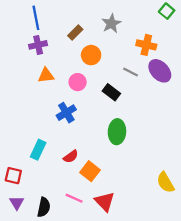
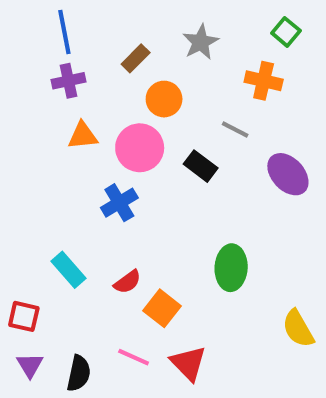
green square: (167, 11) -> (286, 32), moved
purple ellipse: (160, 71) -> (288, 174), moved
pink circle: (78, 82) -> (140, 148), size x1.5
green ellipse: (117, 132) -> (231, 268), moved
cyan rectangle: (38, 150) -> (69, 270), turned -66

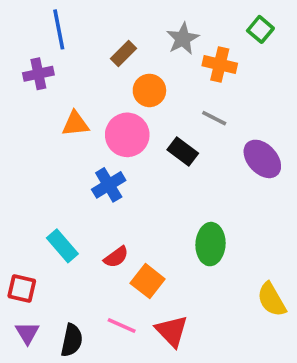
purple cross: (69, 81) -> (38, 74), moved
orange cross: (264, 81) -> (220, 65), moved

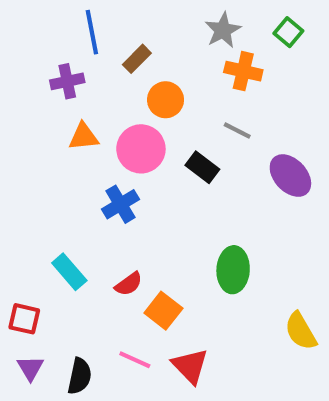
blue line: (59, 29) -> (92, 32), moved
gray star: (183, 39) -> (223, 30), moved
purple cross: (38, 74) -> (67, 81), moved

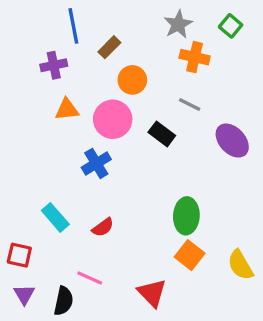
orange square: (163, 311) -> (190, 255), moved
pink line: (135, 360) -> (90, 278), moved

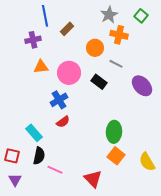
orange circle: (132, 80) -> (95, 48), moved
red semicircle: (103, 227) -> (63, 122), moved
black semicircle: (64, 301) -> (39, 156), moved

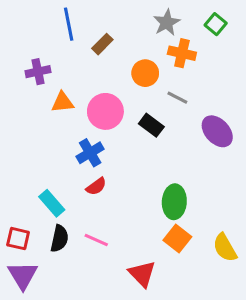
purple cross: (33, 40) -> (38, 72), moved
pink line: (55, 170) -> (96, 240), moved
purple triangle: (15, 180) -> (23, 275), size x1.5

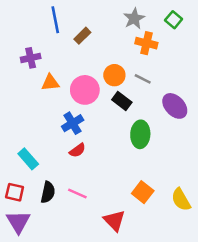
orange circle: (145, 73) -> (114, 75), moved
green ellipse: (174, 202) -> (140, 134), moved
cyan rectangle: (52, 203) -> (28, 159), moved

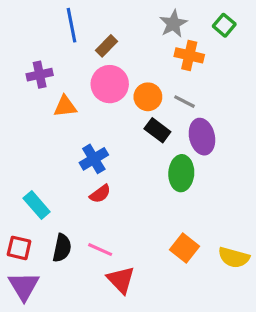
pink circle: (85, 90) -> (110, 84), moved
purple ellipse: (175, 106) -> (202, 137), moved, turned 30
yellow semicircle: (181, 200) -> (234, 258), turned -45
red triangle: (114, 221) -> (121, 280), moved

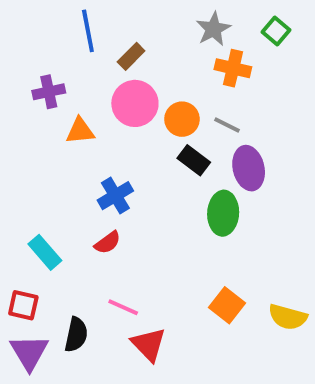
red semicircle: (100, 194) -> (108, 243), moved
black semicircle: (62, 248) -> (76, 335), moved

